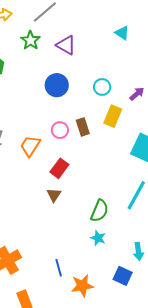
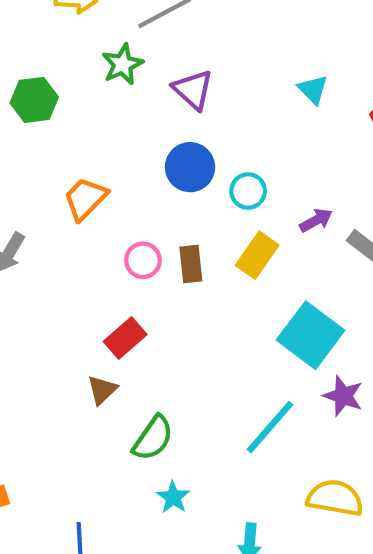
blue circle: (57, 85) -> (190, 167), moved
orange trapezoid: (30, 146) -> (85, 199), moved
green semicircle: (100, 211) -> (153, 438), moved

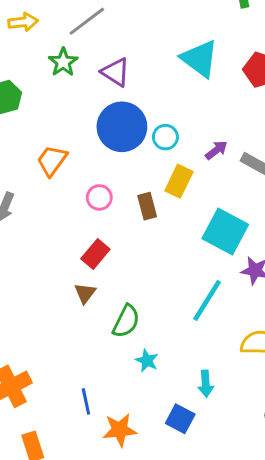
cyan triangle: (313, 90) -> (200, 59), size x1.8
blue circle: (190, 167) -> (122, 127), size x1.4
brown rectangle: (191, 264) -> (147, 206), moved

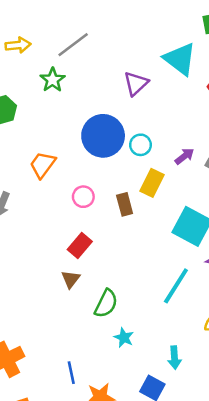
cyan triangle: (200, 59) -> (180, 59), moved
purple triangle: (115, 72) -> (136, 83), moved, turned 44

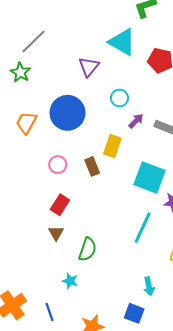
cyan circle: (140, 145) -> (119, 98), moved
orange trapezoid: (43, 165) -> (26, 123), moved
cyan star: (124, 338) -> (70, 281), moved
blue line: (71, 373) -> (50, 312), moved

